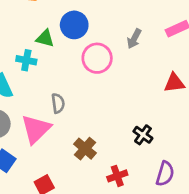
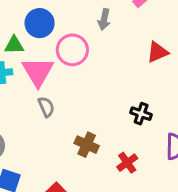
pink triangle: (36, 129) -> (38, 72), moved

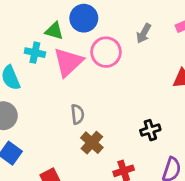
gray semicircle: (46, 107) -> (77, 114), moved
black cross: (141, 114) -> (150, 130), turned 36

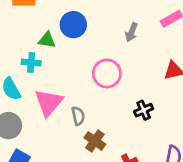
pink circle: (106, 52) -> (107, 73), moved
pink triangle: (68, 62) -> (49, 103), moved
black cross: (150, 130) -> (144, 110), moved

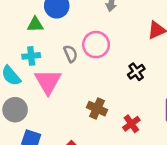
cyan cross: (31, 63) -> (31, 56), moved
gray semicircle: (78, 116) -> (71, 54), moved

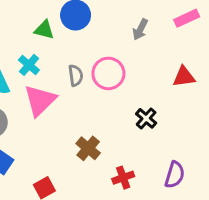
cyan cross: (31, 56) -> (29, 65), turned 30
black cross: (136, 72) -> (146, 118), turned -30

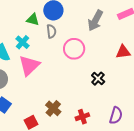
gray arrow: (140, 29) -> (95, 21), size x1.5
gray semicircle: (76, 75) -> (51, 31), moved
brown cross: (88, 148) -> (53, 108), moved

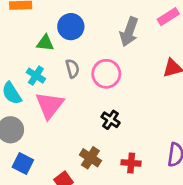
gray semicircle: (51, 31) -> (72, 69), moved
black cross: (98, 79) -> (111, 120), moved
red cross: (82, 117) -> (131, 163), turned 32

